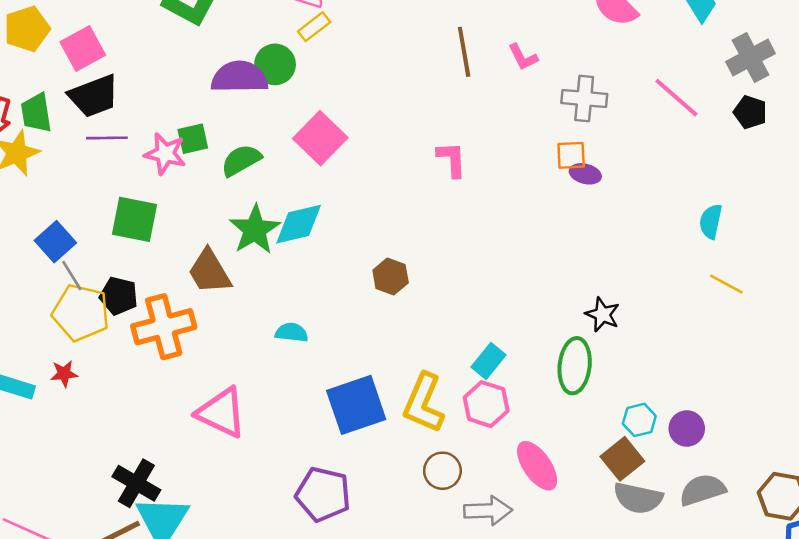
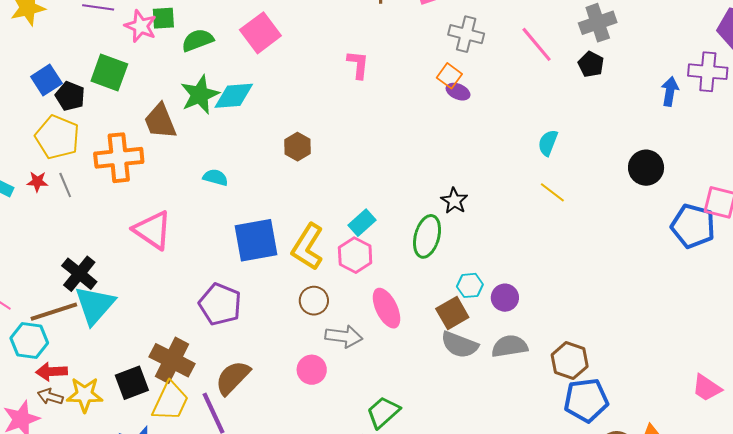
orange square: (571, 155) -> (449, 76), turned 30
gray line: (72, 276) -> (65, 185), moved
black pentagon: (119, 296) -> (70, 96), moved

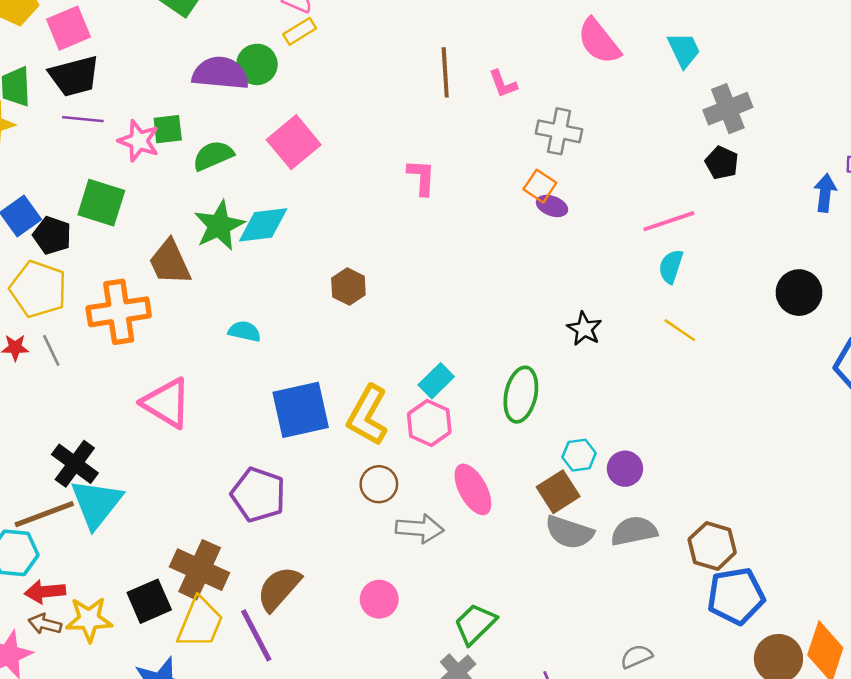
pink line: (537, 44) -> (669, 221), moved, turned -66
black star: (454, 201) -> (584, 329), moved
pink circle: (312, 370) -> (379, 599), moved

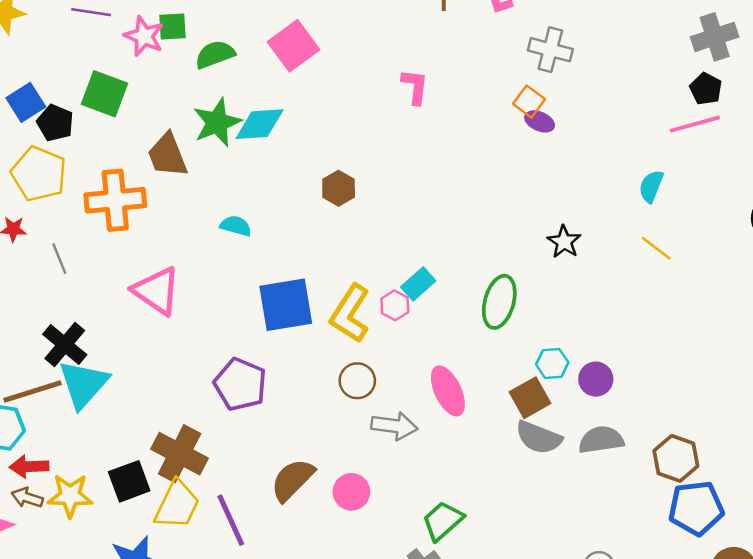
pink line: (669, 221) -> (695, 124), moved
gray line: (51, 350) -> (59, 259), moved
pink hexagon: (429, 423) -> (395, 305), moved, size x0.7
brown semicircle: (279, 589) -> (292, 480), moved

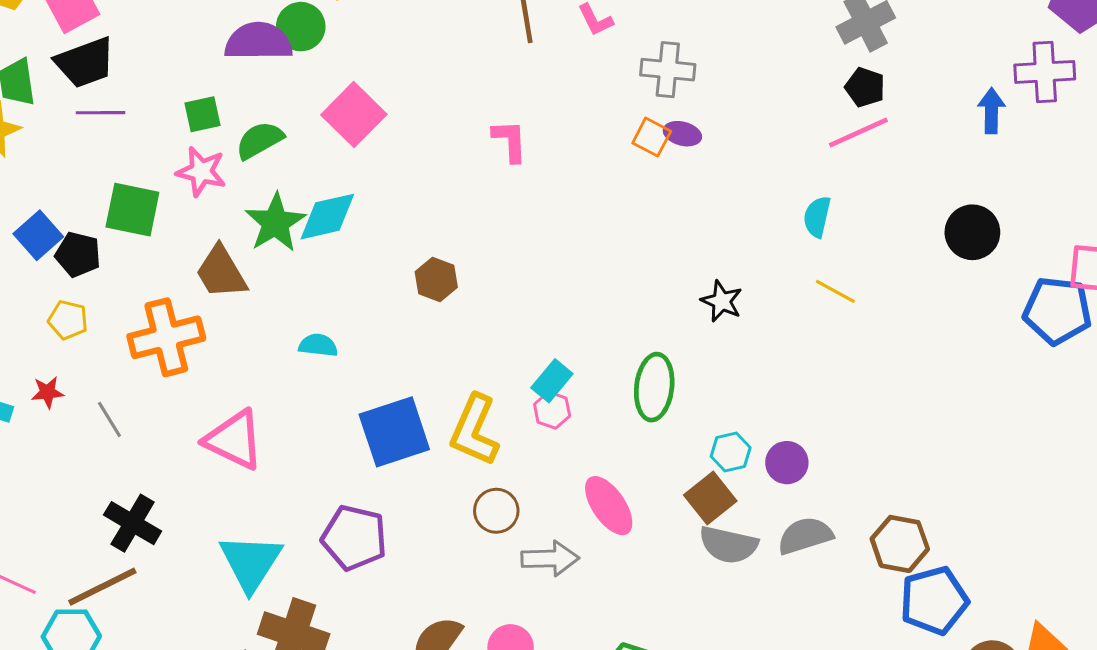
pink star: (144, 36) -> (201, 172), moved
purple ellipse: (540, 121) -> (682, 134), moved
yellow pentagon: (39, 174) -> (68, 320), size x0.6
pink hexagon: (395, 305) -> (552, 410), moved
cyan triangle: (84, 384) -> (251, 562), moved

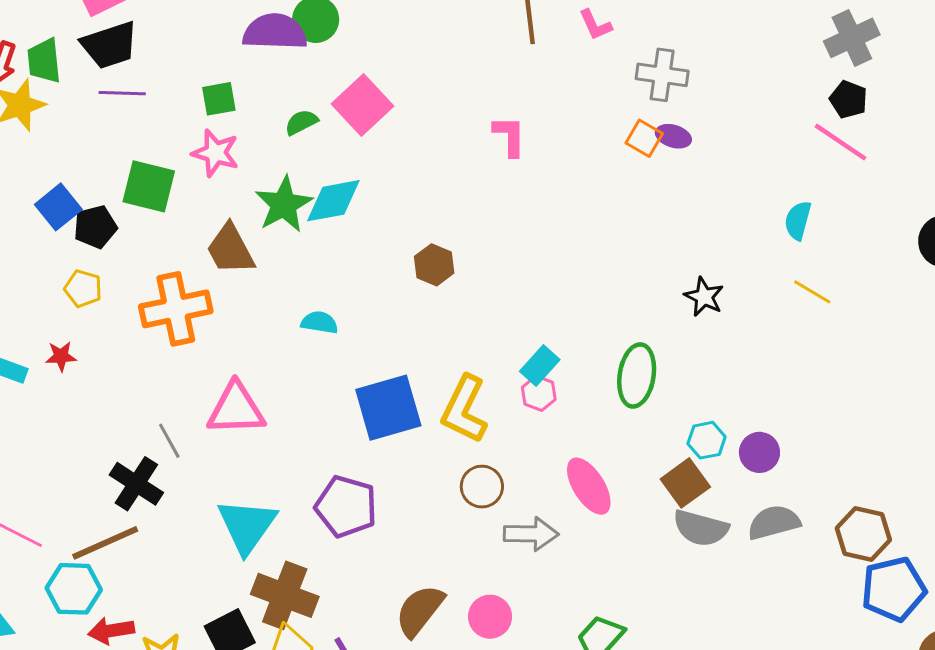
pink line: (858, 132) -> (840, 142), turned 56
green semicircle: (260, 140) -> (301, 122), moved, size x0.7
black pentagon: (78, 255) -> (95, 227), turned -30
gray line: (109, 419) -> (169, 441), moved
pink triangle: (234, 440) -> (236, 409), turned -30

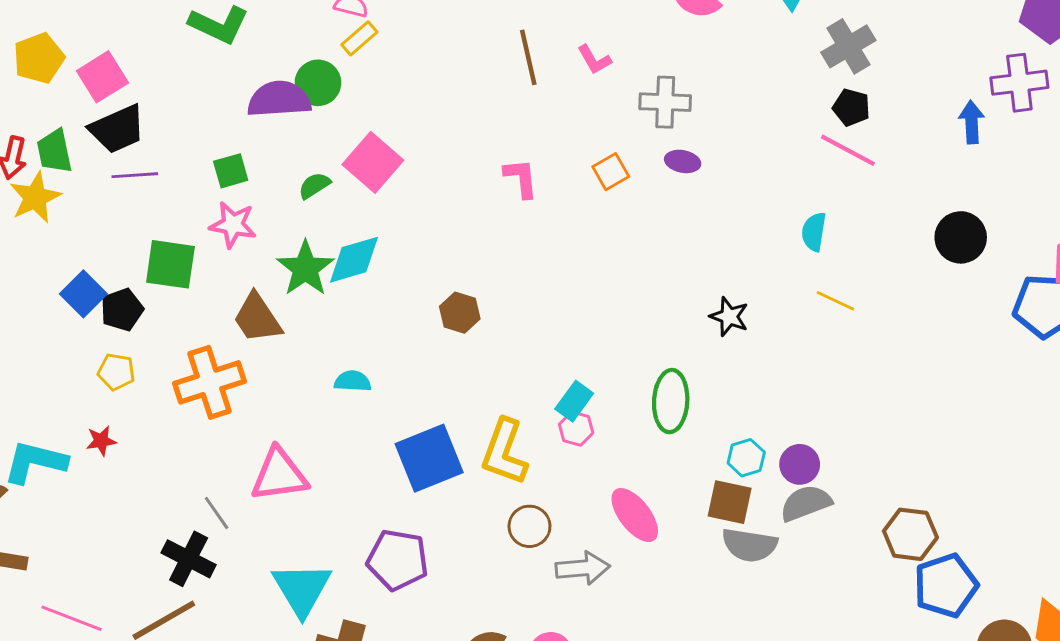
orange square: (644, 138) -> (611, 172), moved, turned 36
brown square: (685, 483) -> (730, 502), turned -36
gray semicircle: (774, 522) -> (806, 503), moved

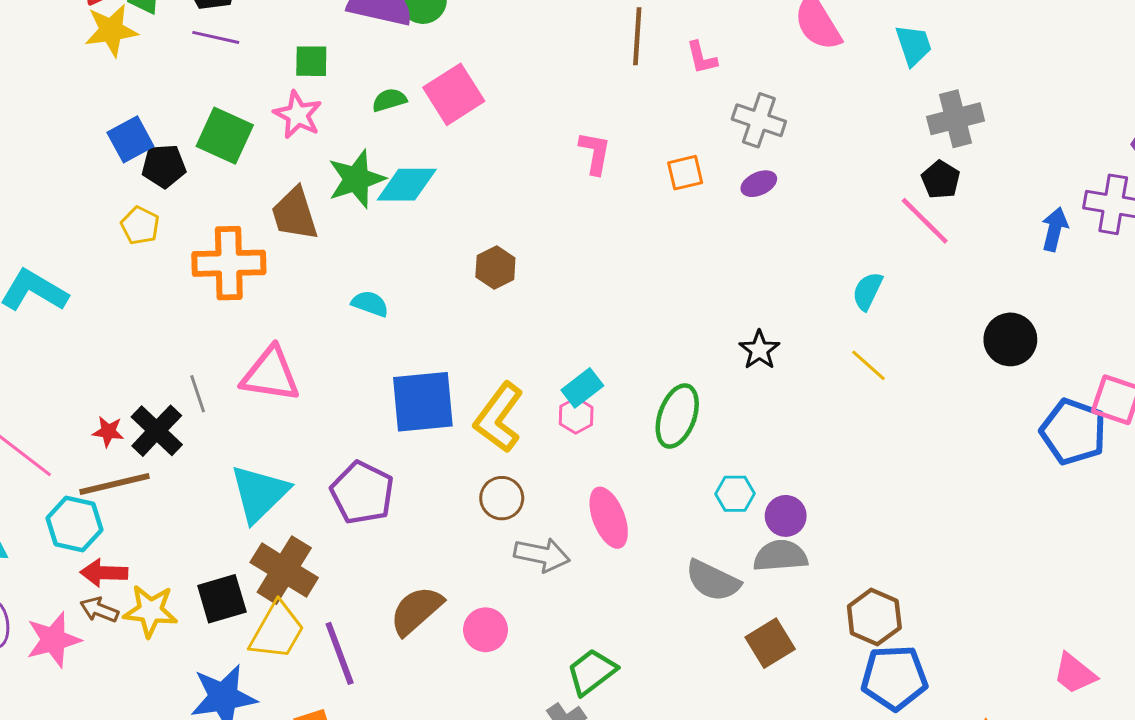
purple ellipse: (683, 161) -> (759, 184), turned -52
red star: (101, 441) -> (108, 432), moved
brown square: (730, 502) -> (770, 643), moved, turned 30

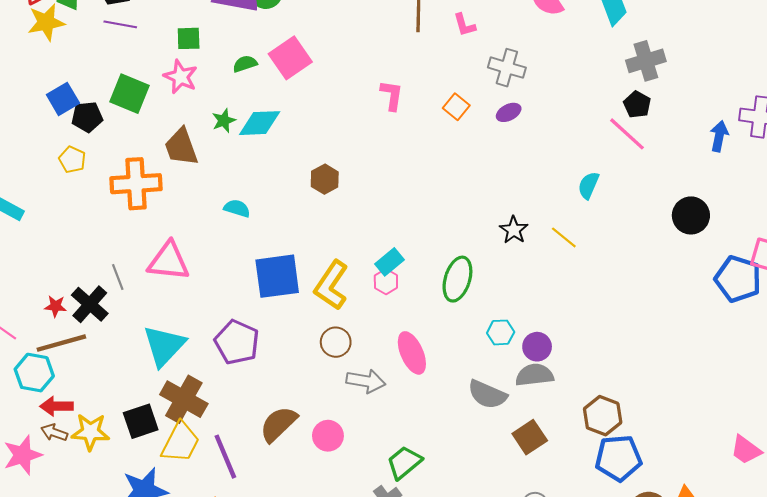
orange square: (685, 173) -> (456, 107), turned -35
green star: (356, 179) -> (224, 121), size x0.6
yellow line: (869, 365) -> (564, 237), moved

